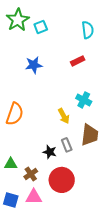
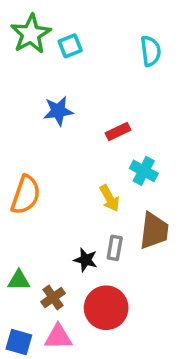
red rectangle: (78, 61) -> (118, 131), moved
gray rectangle: (67, 145) -> (115, 248), turned 32

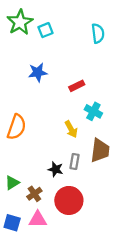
green triangle: (19, 280) -> (12, 183), turned -32

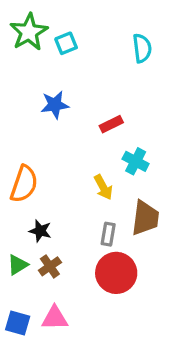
black star: (56, 169) -> (40, 231), moved
brown cross: (34, 194) -> (50, 266), moved
red circle: (69, 200) -> (116, 273), moved

